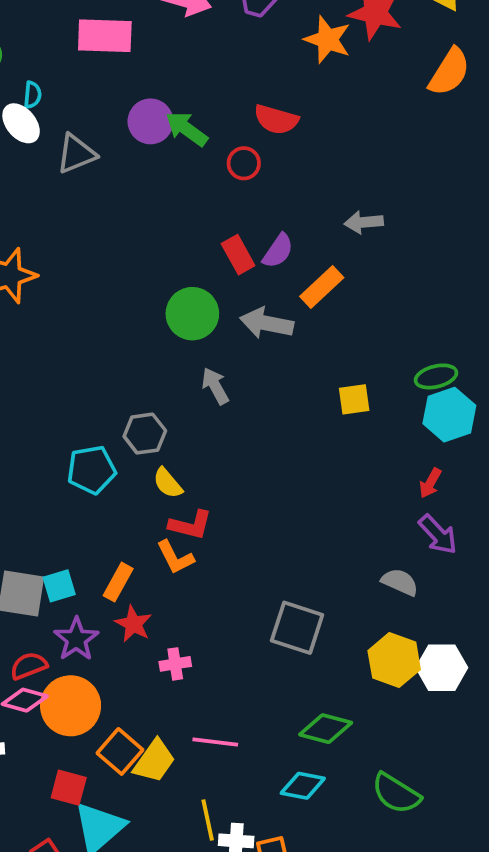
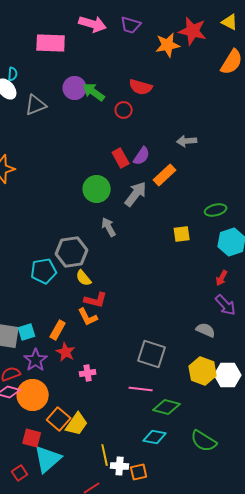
orange star: (328, 40) -> (168, 45), turned -30
gray arrow: (267, 323) -> (136, 194), turned 116
green ellipse: (436, 376) -> (216, 210), moved
gray hexagon: (145, 434) -> (72, 252), size x1.4
pink line: (215, 742) -> (141, 389), moved

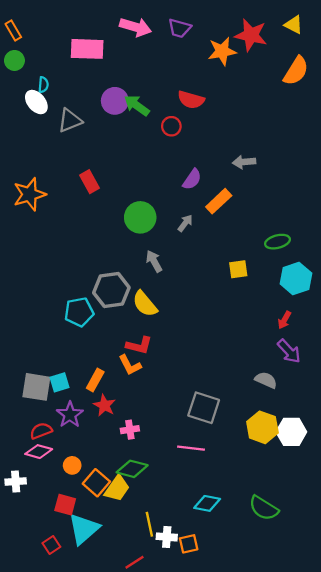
red rectangle: (121, 158) -> (89, 182), moved
gray arrow: (136, 194) -> (185, 223), size x0.6
yellow semicircle: (84, 278) -> (145, 304), moved, size x1.4
orange circle: (33, 395) -> (72, 465), moved, size x0.5
green diamond: (167, 407) -> (132, 469), moved

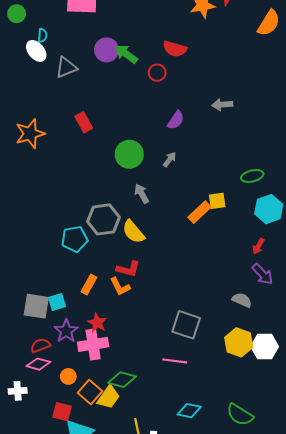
orange rectangle: (219, 201) -> (200, 212), moved
orange rectangle: (95, 380) -> (89, 284), moved
pink cross: (130, 430) -> (93, 344), moved, size x1.8

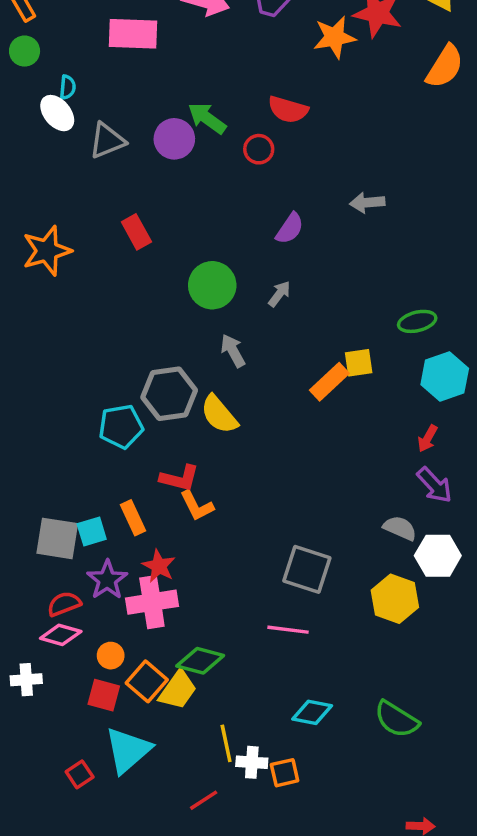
purple circle: (107, 50) -> (174, 139), moved
red L-shape: (128, 269) -> (180, 478), moved
orange rectangle: (89, 284) -> (133, 518), moved, turned -54
white hexagon: (265, 347) -> (438, 556), moved
red square: (62, 412) -> (104, 695), moved

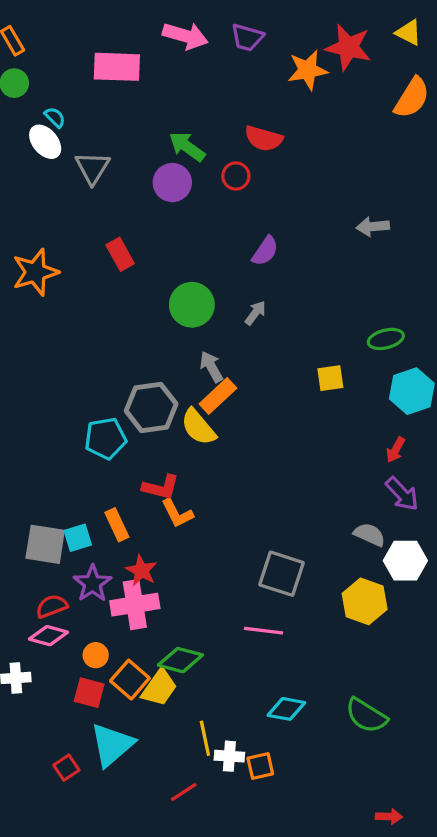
cyan semicircle: (68, 87) -> (55, 117), turned -50
purple circle: (174, 139) -> (172, 183), moved
gray triangle: (107, 141) -> (92, 168), turned -36
gray arrow: (367, 203) -> (373, 227), moved
orange rectangle: (329, 382) -> (218, 396), moved

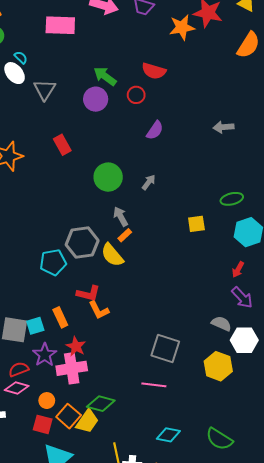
purple semicircle: (265, 251) -> (155, 130), moved
orange rectangle: (218, 396) -> (125, 235), size x0.6

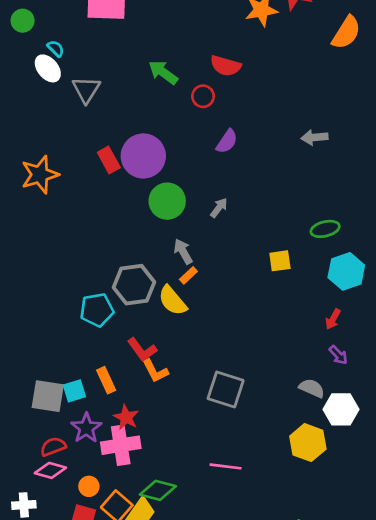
purple circle: (96, 99) -> (143, 156), moved, size x1.4
red L-shape: (88, 293) -> (142, 350), turned 40
purple arrow: (242, 298) -> (338, 355), size x0.7
gray square: (165, 349) -> (226, 389), moved

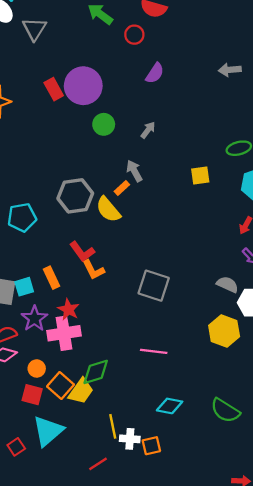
green circle: (167, 201) -> (104, 124), size x0.7
gray arrow: (183, 252) -> (134, 171), moved
cyan pentagon: (97, 310) -> (22, 217), moved
green diamond: (158, 490) -> (96, 372), turned -32

